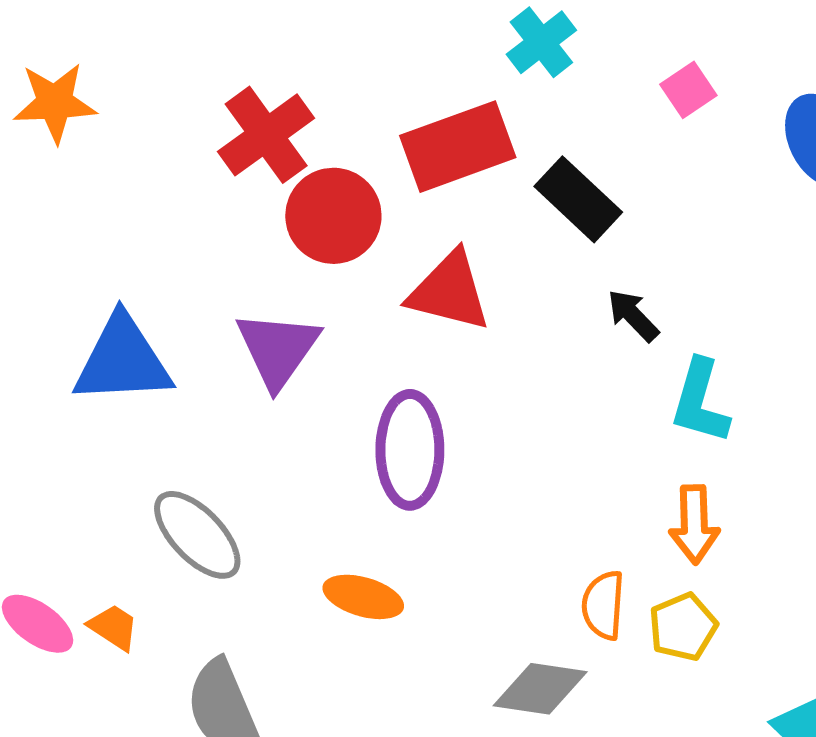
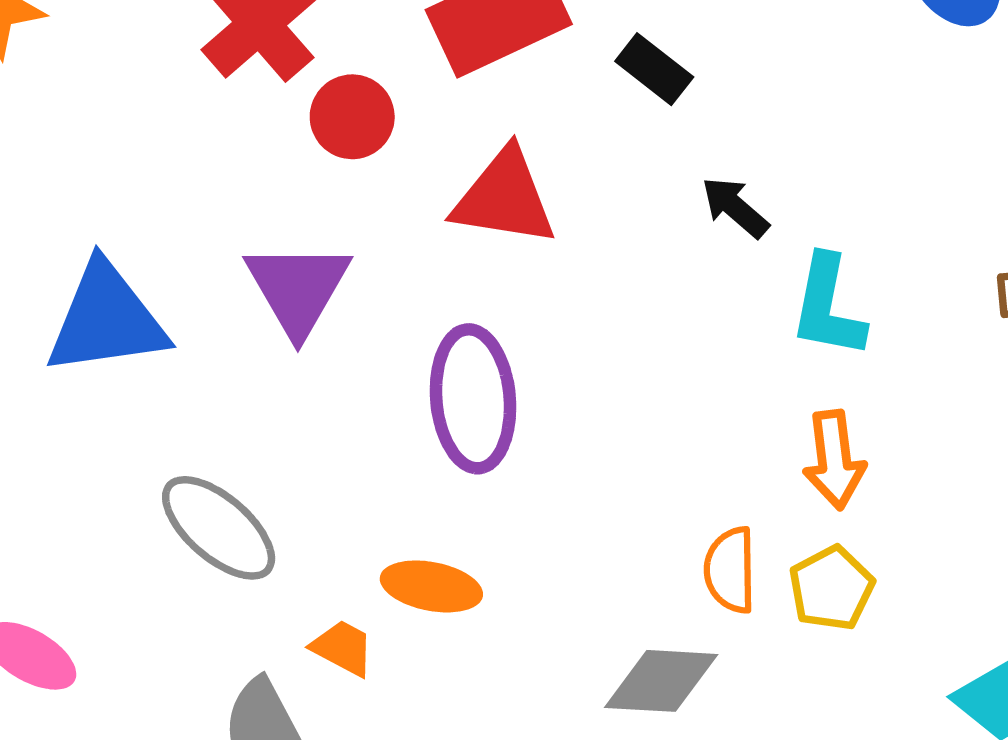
black rectangle: (578, 199) -> (654, 69), size x0.7
red circle: (333, 216) -> (352, 117), size x0.7
orange trapezoid: (113, 627) -> (343, 648), moved

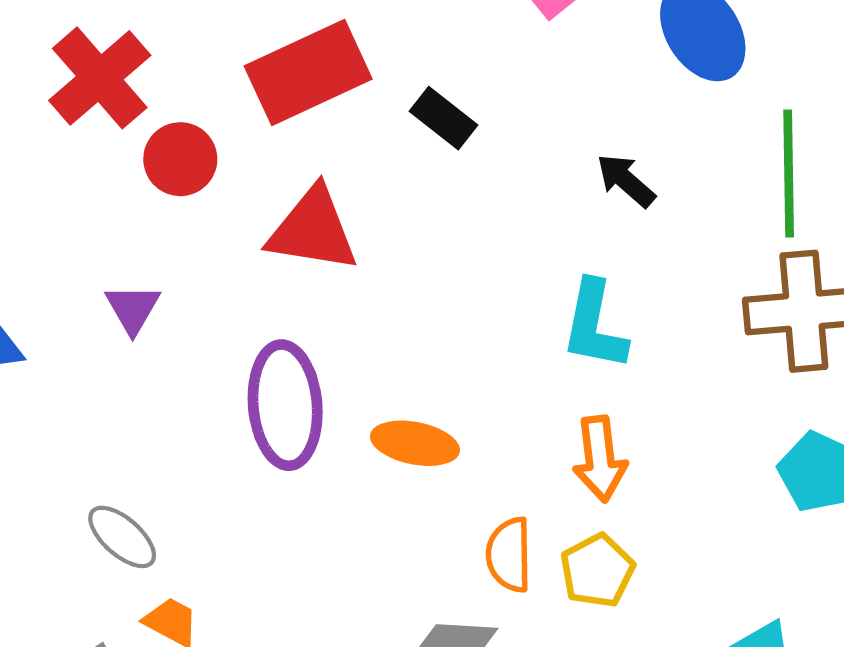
black arrow: (735, 207) -> (626, 180), moved
purple triangle: (298, 288) -> (133, 309), size x0.6
gray ellipse: (219, 528) -> (122, 537), moved, size x0.7
orange ellipse: (431, 586) -> (415, 443), moved

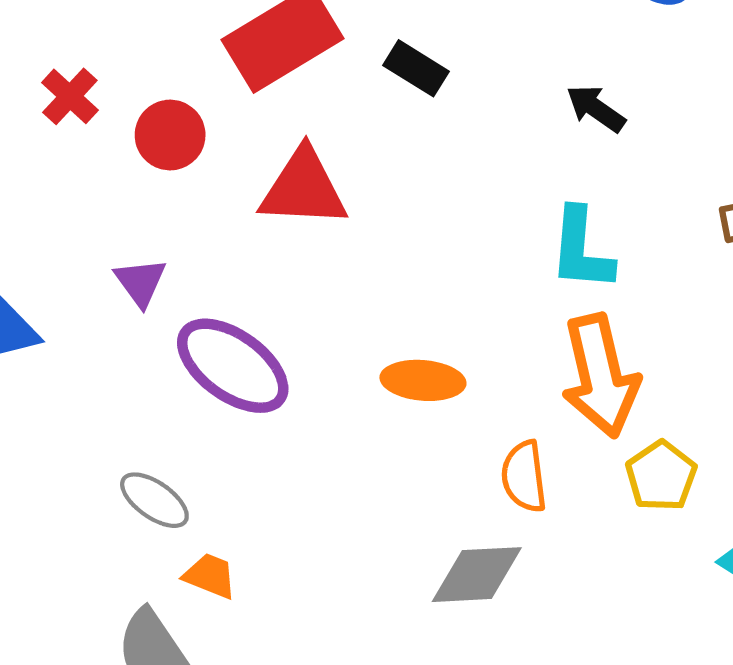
red cross: (100, 78) -> (70, 96), moved, size x0.6
purple ellipse: (285, 405) -> (233, 366), moved, turned -43
orange arrow: (600, 459) -> (600, 376), size x1.5
yellow pentagon: (597, 571) -> (661, 476), moved

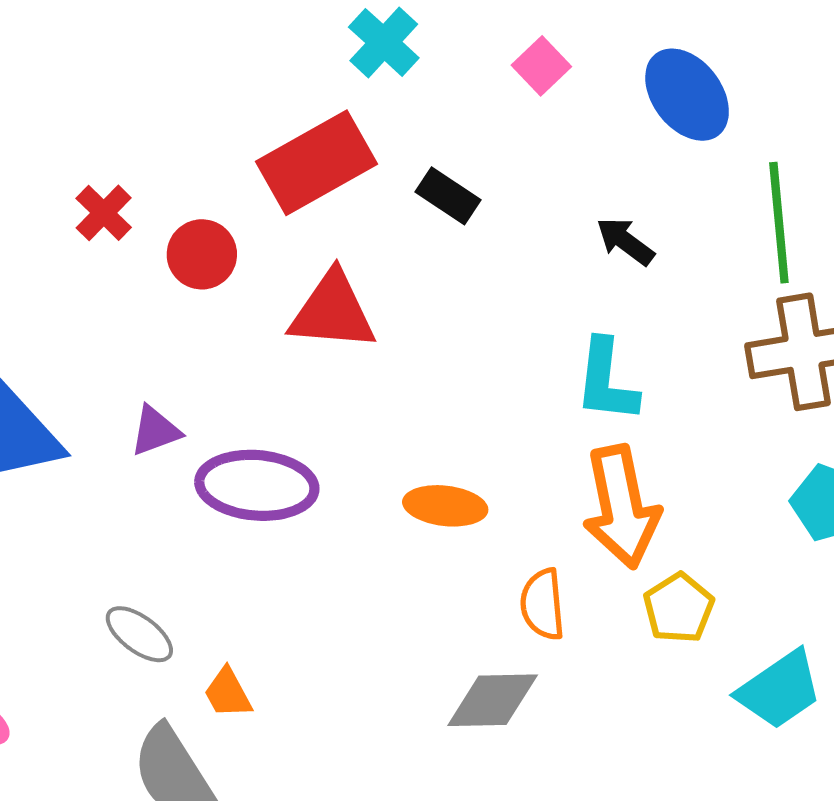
purple triangle: (141, 282) -> (155, 431), moved, turned 44
purple ellipse: (233, 366) -> (257, 485), turned -33
gray ellipse: (154, 500) -> (139, 634), moved
orange trapezoid: (210, 576) -> (228, 693), turned -142

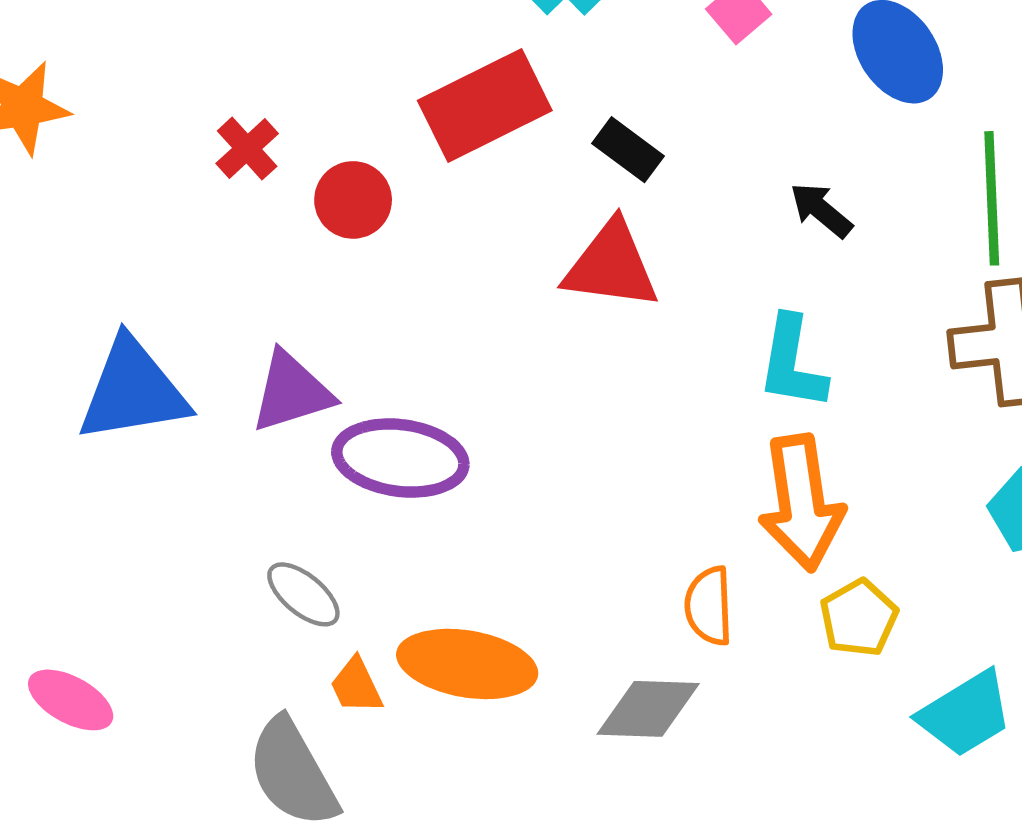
red triangle: (333, 311) -> (611, 266), moved
purple triangle: (155, 431) -> (292, 392), size x1.5
orange ellipse: (445, 506) -> (467, 664), moved, size x1.5
gray ellipse: (139, 634) -> (303, 594), moved

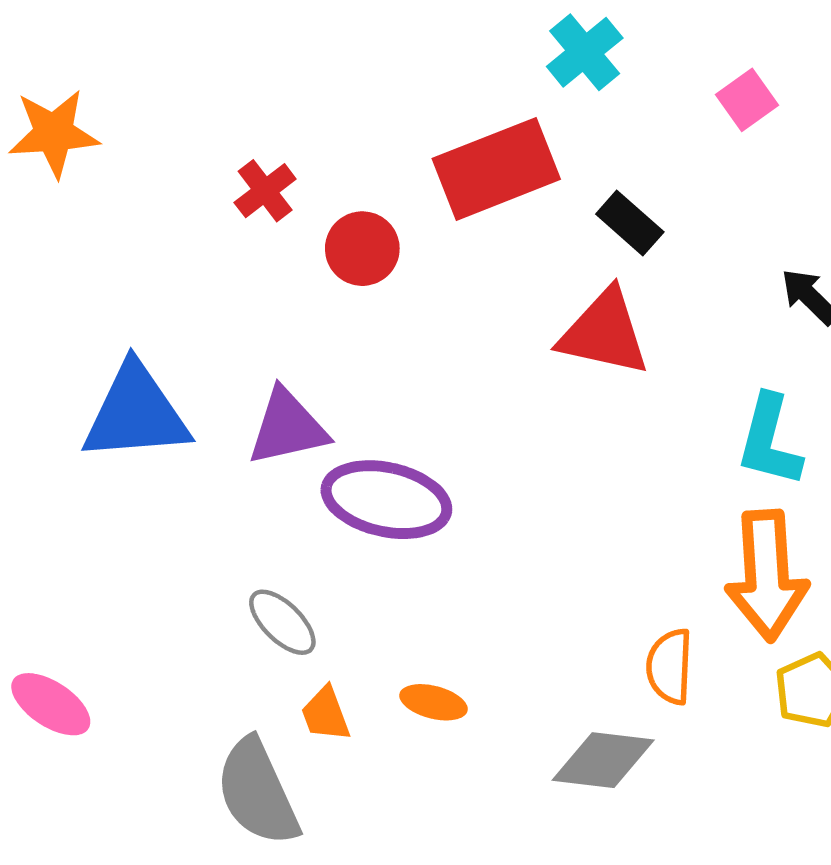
orange ellipse: (467, 664) -> (433, 702), size x0.5

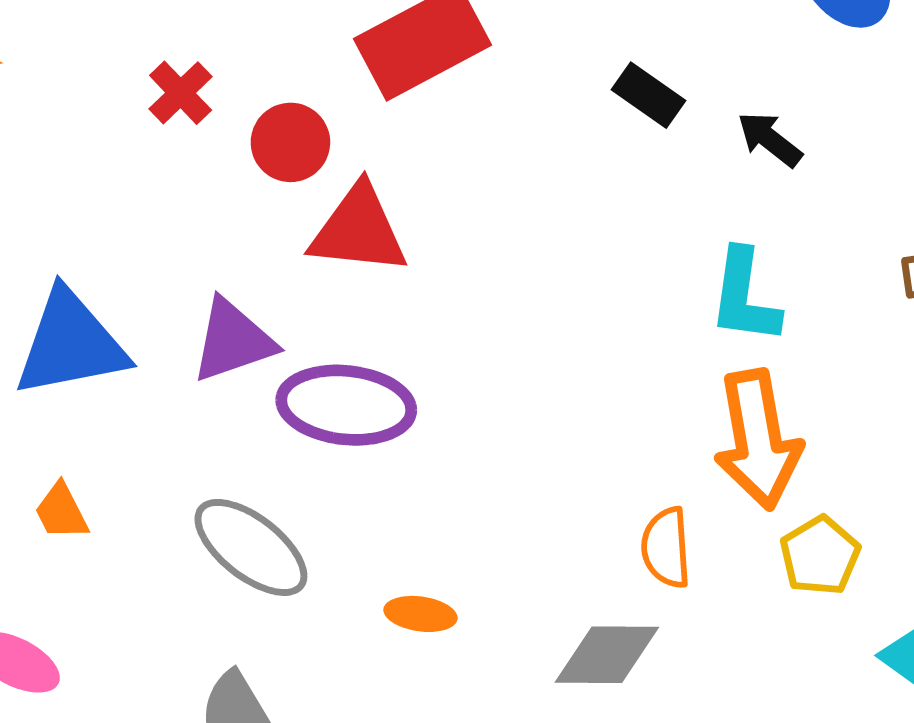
black rectangle: (630, 223) -> (649, 95), moved
red triangle: (604, 333) -> (359, 230), moved
gray ellipse: (282, 622) -> (251, 547), size x1.5
orange trapezoid: (326, 714) -> (61, 512), moved

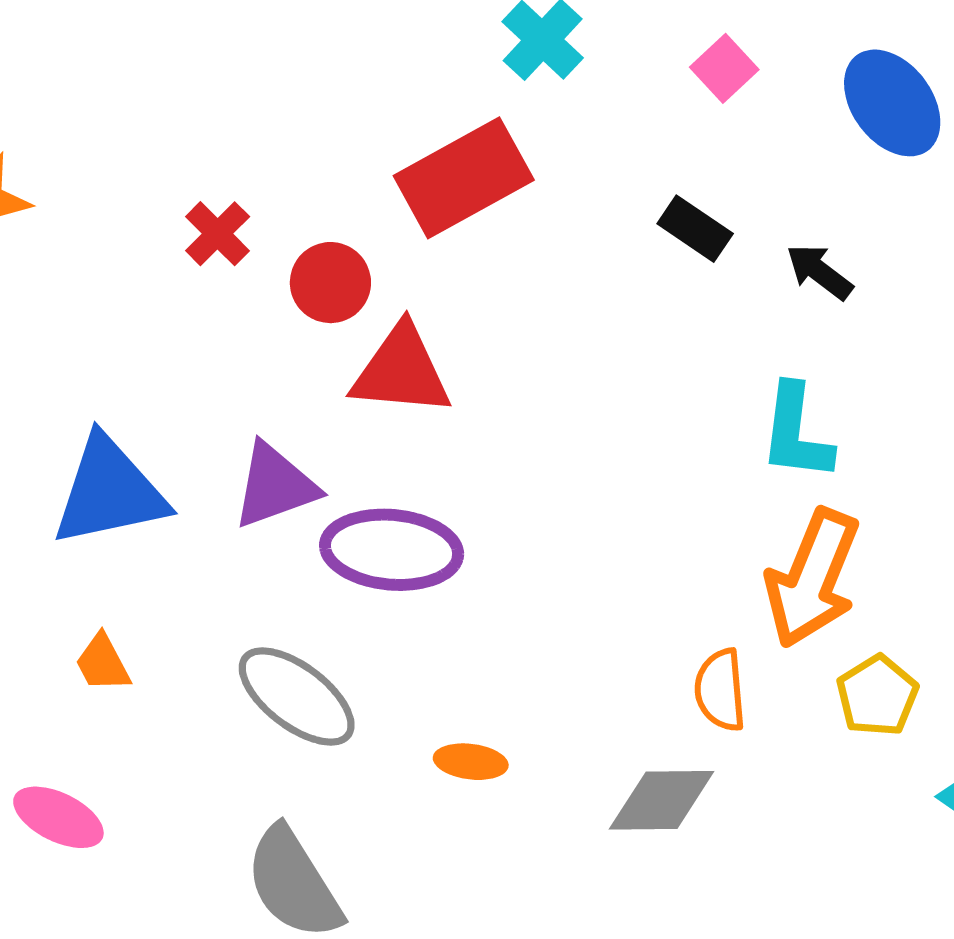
orange arrow: (758, 439) -> (812, 578), turned 33

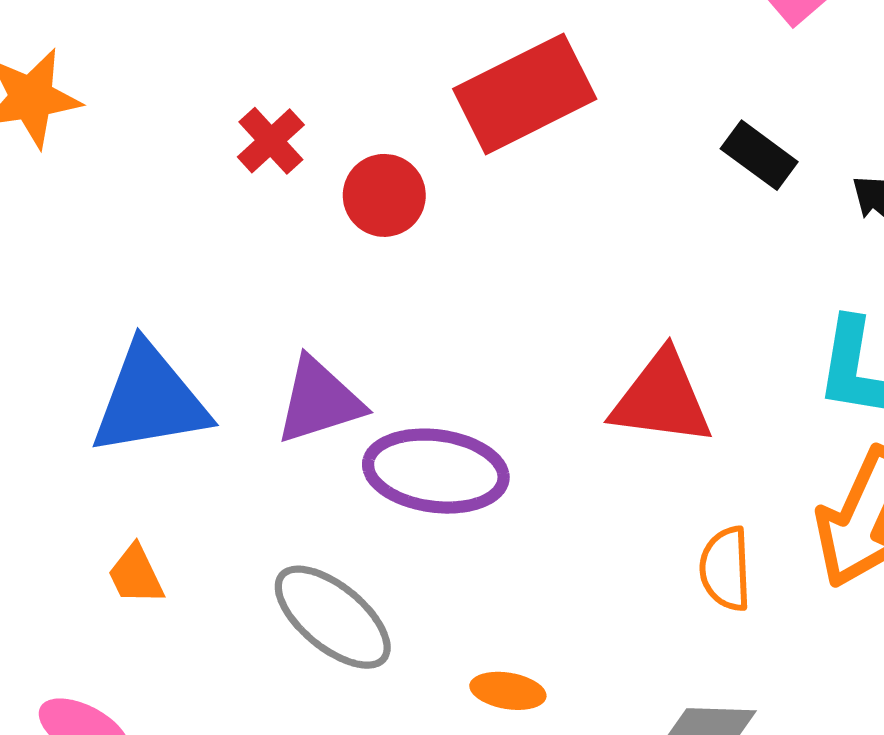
red triangle: (401, 371) -> (662, 399), moved
orange semicircle: (720, 690) -> (726, 569), moved

